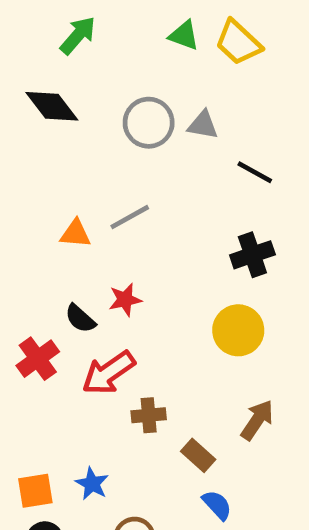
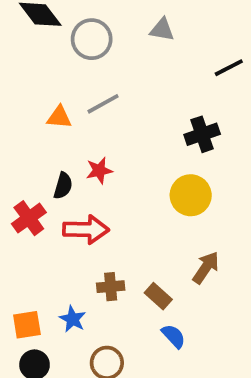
gray circle: (149, 123) -> (92, 39), moved
black line: (255, 172) -> (229, 68), moved, turned -56
black semicircle: (80, 319) -> (63, 186), turned -116
red arrow: (108, 373) -> (86, 230), turned -144
brown cross: (149, 415) -> (111, 287), moved

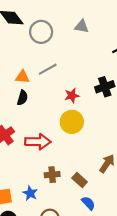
red star: (99, 170) -> (72, 96), moved
black semicircle: (63, 186) -> (22, 98), moved
yellow circle: (191, 195) -> (72, 122), moved

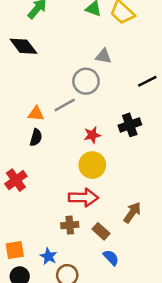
gray circle: (41, 32) -> (86, 81), moved
red arrow: (38, 142) -> (83, 198), moved
blue star: (30, 193) -> (48, 256), moved

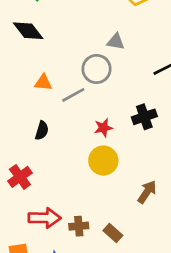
orange triangle: (36, 114) -> (43, 83), moved
red arrow: (83, 198) -> (45, 218), moved
brown arrow: (132, 213) -> (147, 192), moved

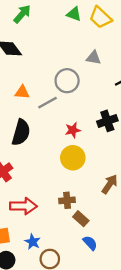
gray triangle: (116, 42) -> (94, 58), moved
black semicircle: (42, 130) -> (21, 132), size x1.6
brown cross: (79, 226) -> (67, 200), moved

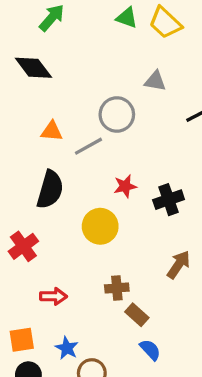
black cross: (107, 121) -> (169, 200), moved
yellow circle: (73, 158) -> (100, 226), moved
red arrow: (23, 206) -> (53, 296), size x0.7

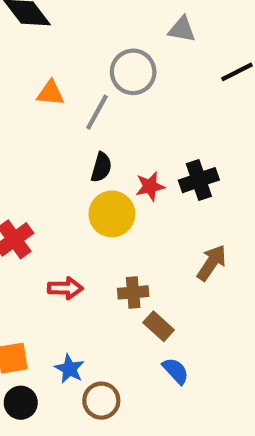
gray line: (88, 146) -> (97, 112), turned -32
red star: (125, 186) -> (150, 186), moved
black semicircle: (50, 190) -> (101, 167), moved, size x0.6
red arrow: (53, 296) -> (65, 288), moved

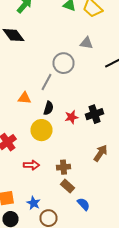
orange triangle: (50, 93) -> (24, 98), moved
yellow circle: (112, 214) -> (42, 130), moved
brown rectangle: (159, 326) -> (68, 186), moved

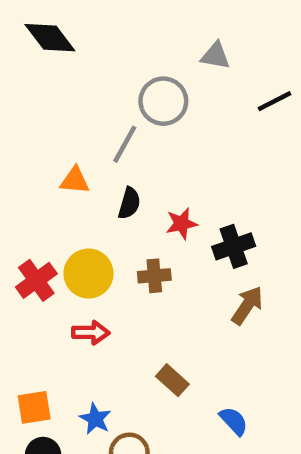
black cross: (94, 114) -> (234, 246), moved
yellow circle: (42, 130) -> (88, 274), moved
brown cross: (64, 167) -> (154, 276), moved
blue semicircle: (84, 204) -> (234, 421), moved

